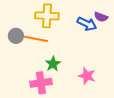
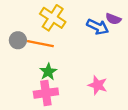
yellow cross: (47, 16) -> (53, 18), turned 30
green star: (53, 64) -> (48, 72), moved

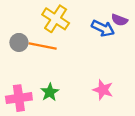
green star: (48, 72) -> (50, 92), moved
pink cross: (46, 93) -> (19, 98), moved

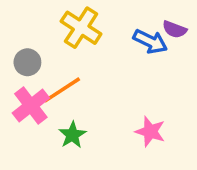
orange line: (43, 46) -> (62, 90), moved, turned -44
pink cross: (19, 98) -> (31, 106), moved, turned -30

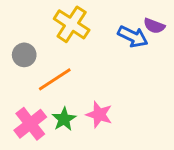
pink cross: (31, 106) -> (30, 124), moved
pink star: (150, 131) -> (99, 115), moved

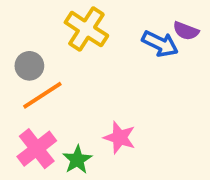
orange line: (55, 79) -> (42, 95), moved
green star: (64, 119) -> (77, 160), moved

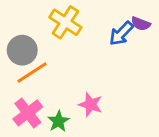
blue arrow: (160, 44) -> (121, 33), turned 108
gray circle: (29, 66) -> (22, 50), size x1.4

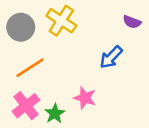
blue arrow: (121, 33) -> (111, 57), moved
gray circle: (22, 50) -> (21, 27), moved

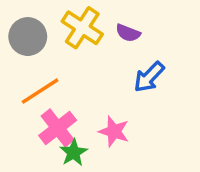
purple semicircle: (132, 22) -> (128, 33), moved
pink cross: (26, 106) -> (58, 128), moved

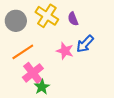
purple semicircle: (128, 33) -> (73, 19), turned 48
pink star: (114, 131) -> (65, 51), moved

